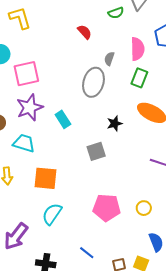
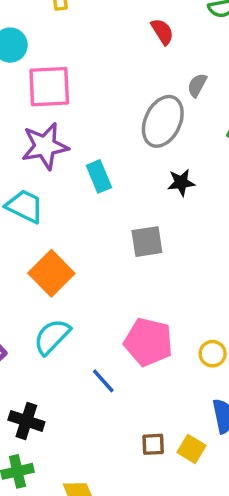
black star: (115, 123) -> (181, 183), moved
orange square: (45, 178) -> (51, 273), turned 30
blue line: (87, 253) -> (103, 381), moved

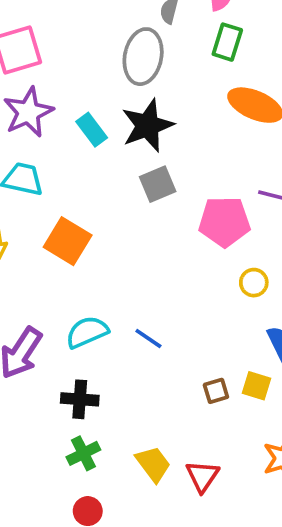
black star: (181, 183) -> (147, 126), moved, size x1.8
cyan semicircle: (52, 337) -> (87, 332), moved, turned 36
pink pentagon: (148, 342) -> (224, 222), moved

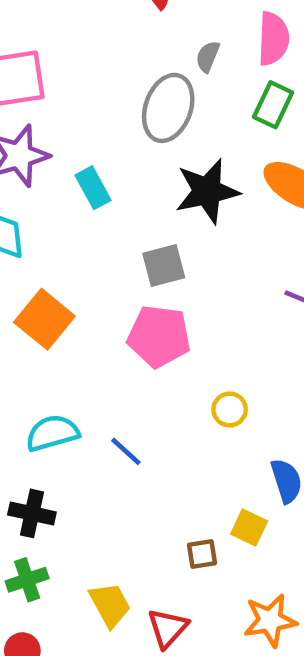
black star: (147, 126) -> (207, 191), moved
pink pentagon: (224, 222) -> (159, 336), moved
yellow circle: (254, 283) -> (230, 409), moved
brown square: (216, 391) -> (202, 554), moved

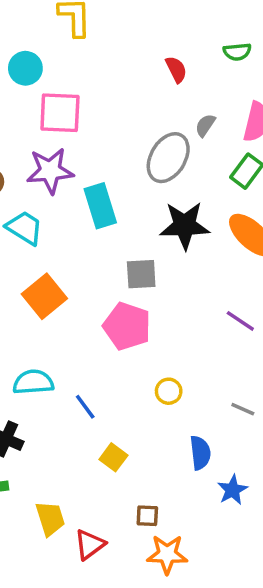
cyan rectangle: (93, 188) -> (100, 206), size x1.4
yellow square: (249, 528) -> (113, 457), moved
brown square: (202, 554) -> (147, 516), moved

